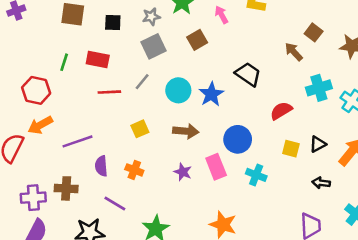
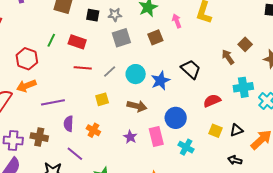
gray star: (151, 17) -> (115, 15), moved
gray line: (142, 82) -> (110, 71), moved

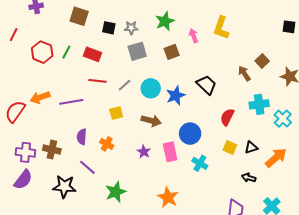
red hexagon: (27, 59) -> (42, 52), moved
red semicircle: (212, 101) -> (227, 117), turned -42
purple line: (53, 102) -> (71, 102), moved

